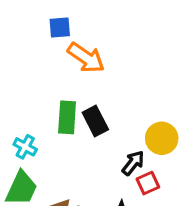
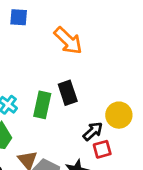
blue square: (60, 27) -> (19, 17), moved
green rectangle: (67, 117) -> (42, 105), moved

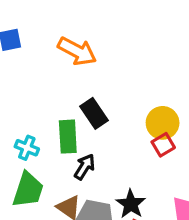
black arrow: (93, 131) -> (85, 167), moved
red square: (102, 149) -> (163, 145), moved

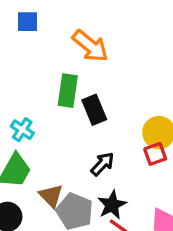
green rectangle: (68, 137) -> (68, 91), moved
black arrow: (85, 167) -> (102, 164), moved

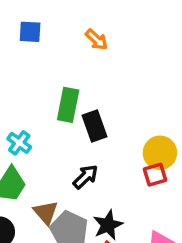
orange arrow: (90, 46) -> (97, 40), moved, size x0.6
black arrow: (102, 164) -> (85, 177), moved

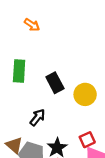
black rectangle: (94, 126) -> (55, 83), moved
red square: (155, 175) -> (87, 140), moved

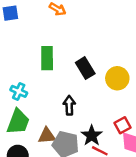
black arrow: (37, 117) -> (69, 105), turned -36
brown triangle: (14, 145) -> (47, 136), turned -42

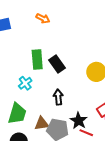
black rectangle: (85, 68) -> (57, 64), moved
cyan cross: (19, 91) -> (25, 83), moved, turned 32

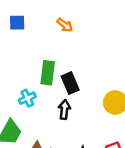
black arrow: (58, 97) -> (64, 110), moved

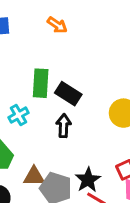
black rectangle: (70, 83) -> (68, 94), turned -30

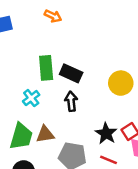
brown triangle: (34, 176) -> (45, 134), moved
black star: (88, 180) -> (106, 133), moved

